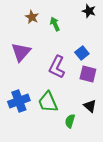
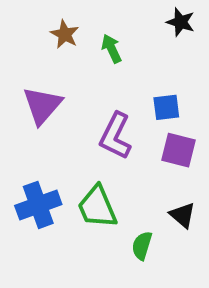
blue square: (82, 53) -> (166, 107), turned 32

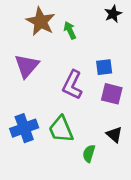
black star: (181, 22) -> (113, 14), turned 30
brown star: (65, 34) -> (41, 21), size x1.6

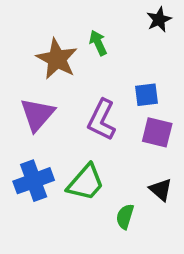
brown star: (41, 21) -> (57, 59), moved
purple triangle: (27, 66) -> (37, 114), moved
green trapezoid: (61, 129) -> (86, 183), turned -116

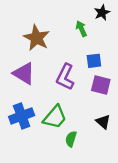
green arrow: (98, 43) -> (81, 29), moved
purple triangle: (37, 114) -> (24, 73), turned -40
green semicircle: (125, 217) -> (71, 139), moved

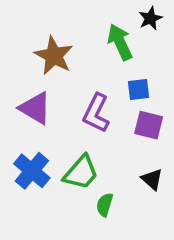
green arrow: (81, 29) -> (120, 42), size x1.5
blue cross: (22, 116) -> (32, 171), turned -30

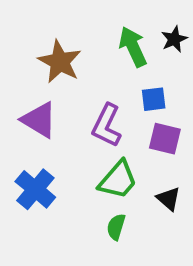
black star: (150, 18) -> (174, 39), moved
green trapezoid: (81, 172) -> (118, 180), moved

